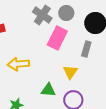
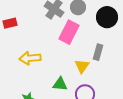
gray rectangle: (86, 49) -> (98, 52), moved

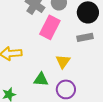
gray rectangle: (98, 52) -> (85, 37), moved, turned 63

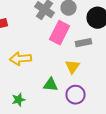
gray rectangle: (85, 37) -> (84, 43), moved

